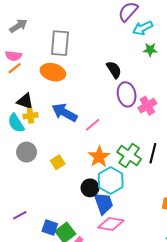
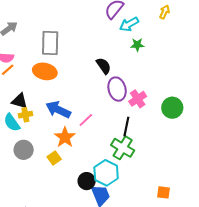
black line: (153, 153) -> (126, 127), moved
orange star: (99, 157) -> (65, 137), moved

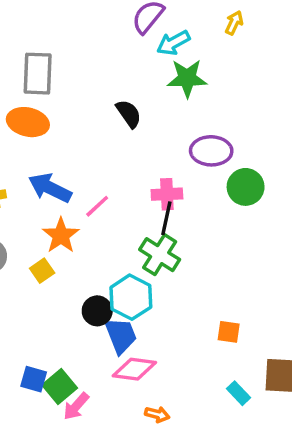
green star: (137, 45) -> (187, 78), size x1.6
purple ellipse: (117, 89) -> (211, 151), moved, turned -75
pink cross: (138, 99) -> (167, 194), moved, turned 30

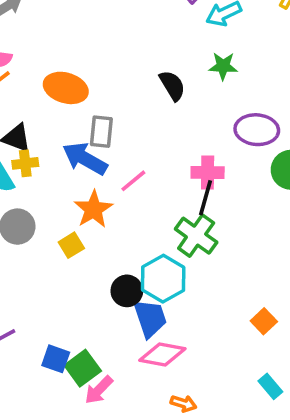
gray rectangle: (38, 74) -> (101, 132), moved, size x0.7
green star: (187, 78) -> (223, 66), moved, size x0.7
orange square: (229, 332) -> (264, 321), turned 35

